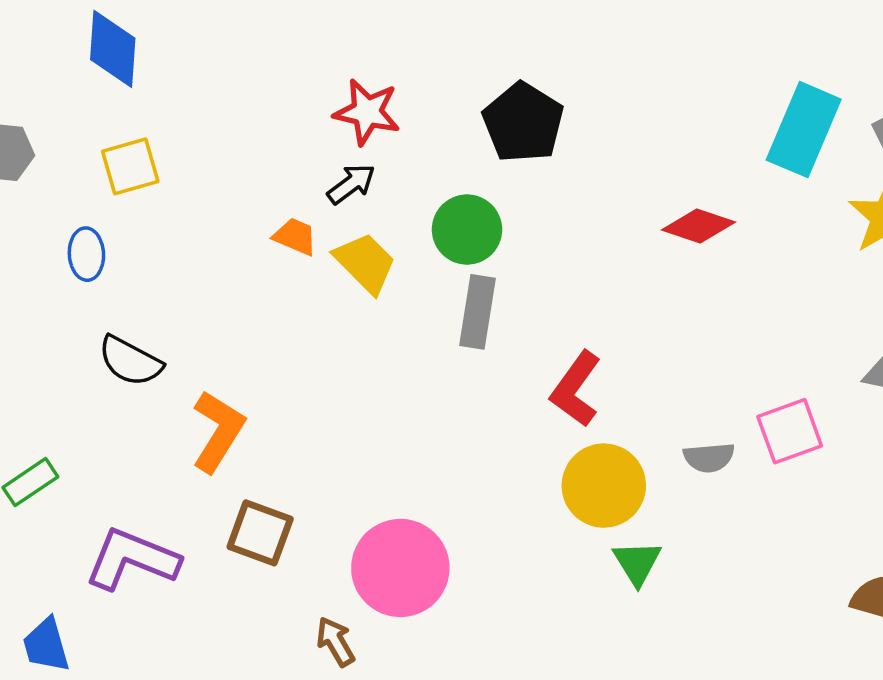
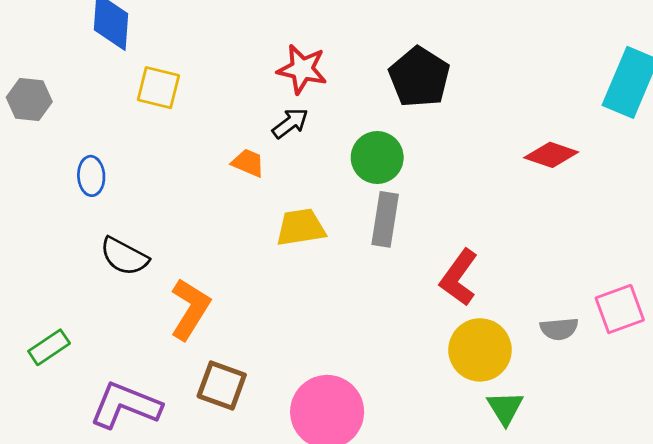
yellow square: (130, 166) -> (158, 88), moved, turned 30
yellow trapezoid: (365, 263) -> (301, 227), moved, turned -54

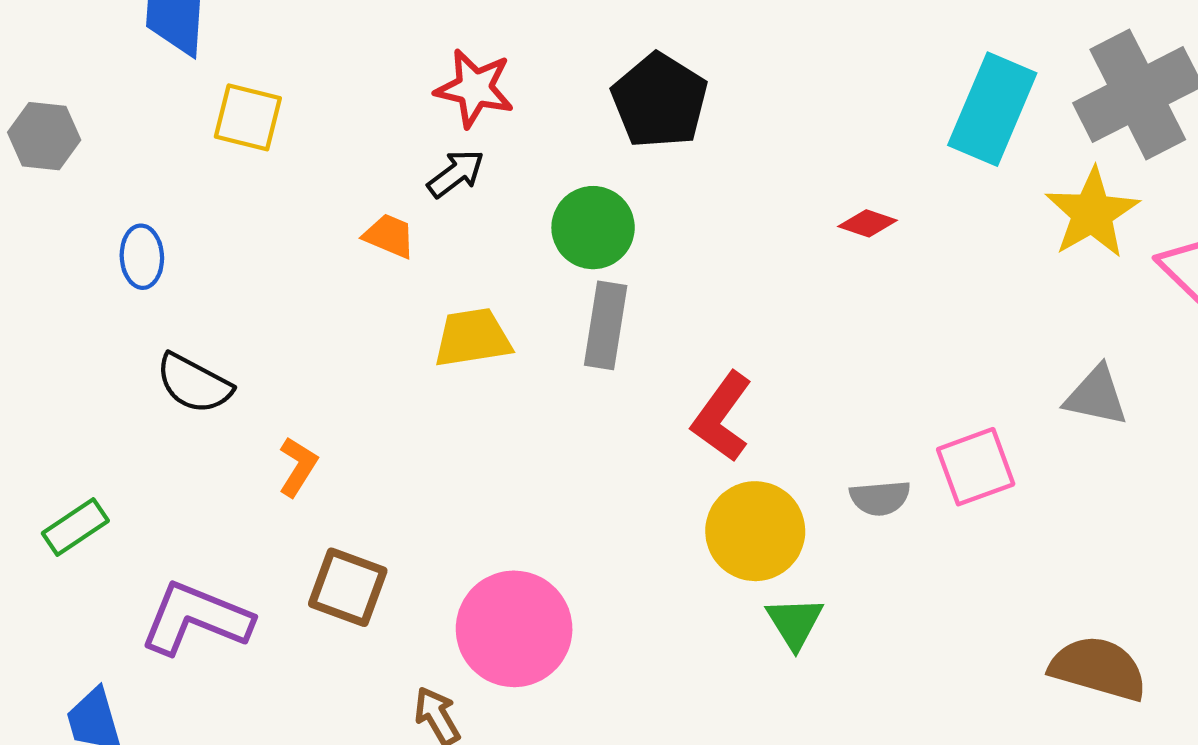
red diamond: (551, 155) -> (868, 223), size x0.7
orange L-shape: (190, 309) -> (298, 467), size x0.6

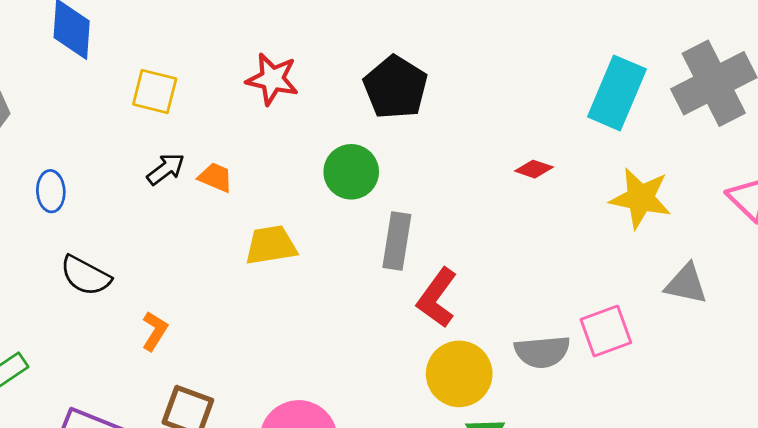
yellow square: (248, 117) -> (155, 92), moved
black arrow: (456, 174) -> (166, 169), moved
yellow star: (1092, 213) -> (640, 198), moved, turned -30
gray rectangle: (606, 325) -> (397, 241), moved
gray semicircle: (880, 498) -> (542, 352), size x1.4

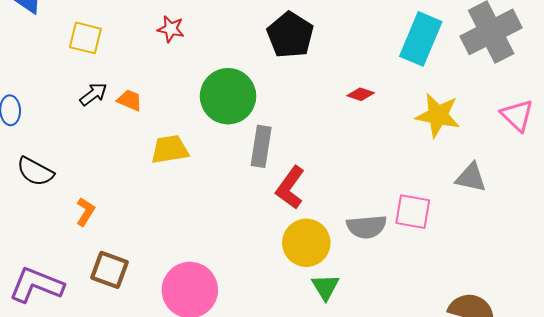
red star: (272, 79) -> (171, 29), size x0.7
black pentagon: (395, 87) -> (290, 35), moved
green circle: (351, 172) -> (228, 96), size x1.4
pink square: (606, 331) -> (413, 212), turned 30

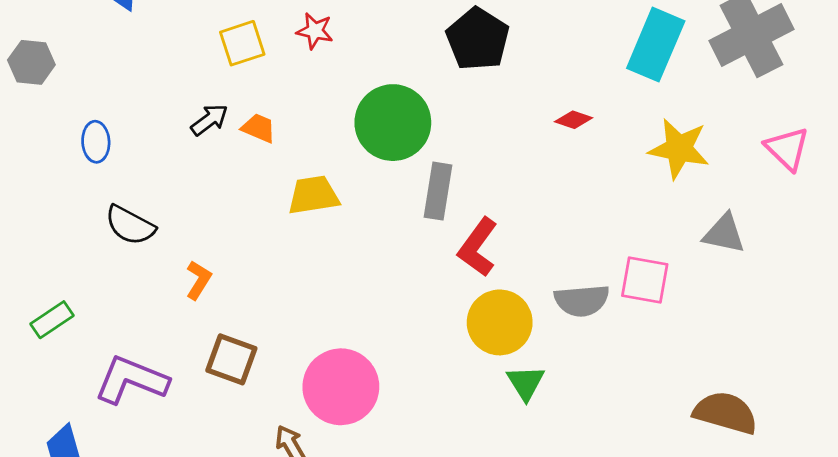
yellow square: (85, 38) -> (242, 43), moved, turned -32

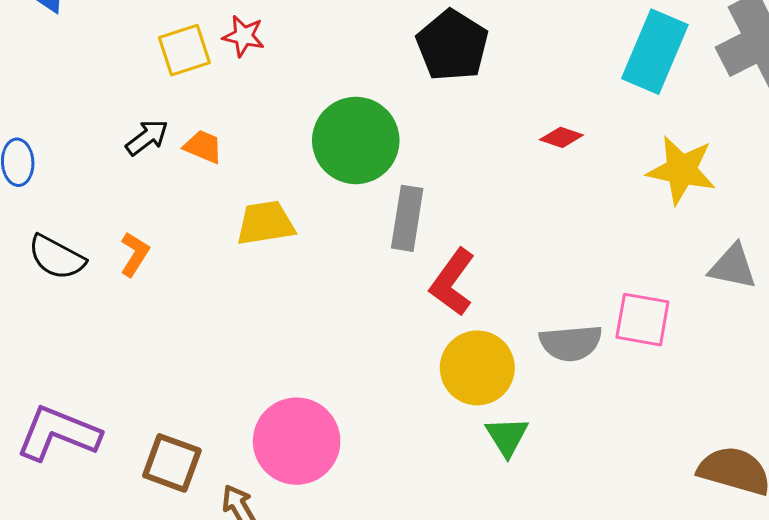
red star: (315, 31) -> (244, 36), moved
orange L-shape: (198, 280) -> (135, 254), moved
brown square: (231, 359) -> (172, 463), moved

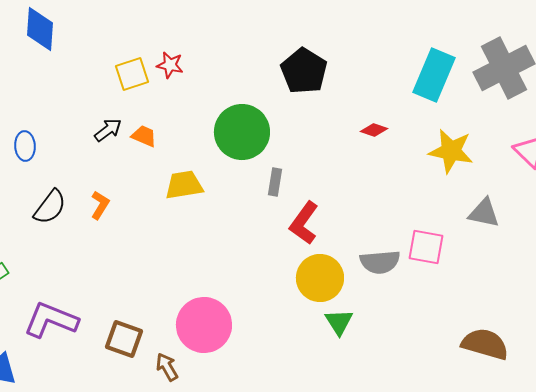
gray rectangle: (407, 218) -> (275, 182), size x0.7
black semicircle: (57, 257) -> (50, 207), turned -81

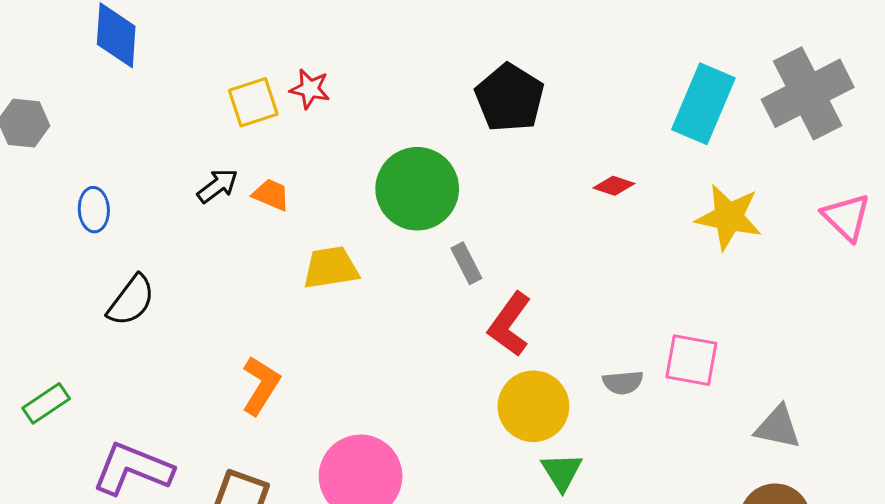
gray rectangle: (275, 182) -> (466, 263), turned -36
orange L-shape: (100, 205) -> (261, 385), moved, size x1.4
gray triangle: (484, 213) -> (778, 427), moved
gray semicircle: (380, 262) -> (623, 382), size x0.7

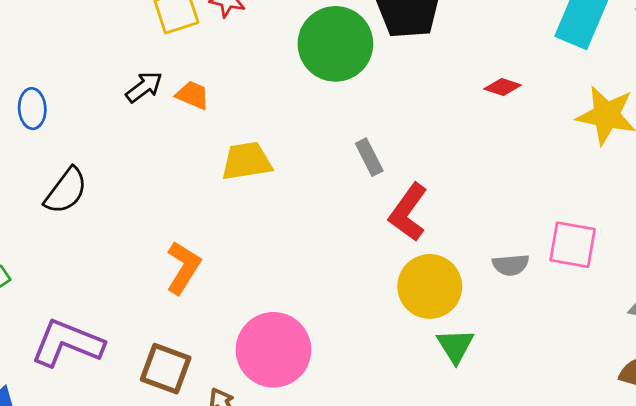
green circle: (417, 189) -> (335, 44), moved

